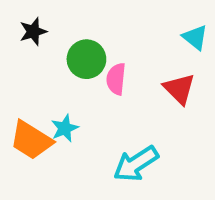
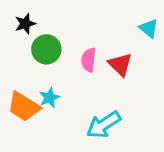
green circle: (86, 59) -> (46, 49), moved
red triangle: (179, 89) -> (120, 64), moved

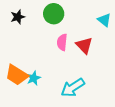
green circle: (46, 49) -> (54, 14), moved
cyan star: (49, 98) -> (34, 78), moved

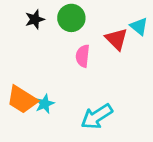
black star: (18, 17) -> (35, 19), moved
red triangle: (84, 45) -> (116, 39), moved

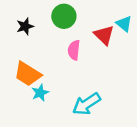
black star: (35, 19) -> (25, 26), moved
orange trapezoid: (22, 100) -> (28, 74), moved

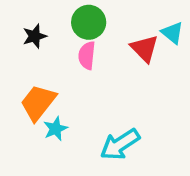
pink semicircle: (74, 50) -> (87, 55), moved
orange trapezoid: (28, 74) -> (38, 103), turned 96

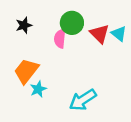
green circle: (89, 22) -> (72, 23), moved
cyan triangle: (172, 33) -> (119, 34), moved

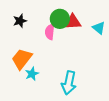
red triangle: (100, 34) -> (73, 22), moved, turned -48
cyan arrow: (83, 100) -> (69, 83), turned -45

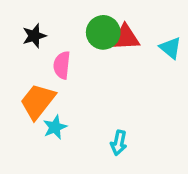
pink semicircle: (50, 32) -> (62, 65), moved
cyan arrow: (69, 83) -> (119, 143), size x0.6

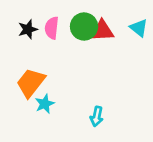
cyan triangle: (170, 48) -> (139, 28), moved
pink semicircle: (62, 65) -> (52, 28), moved

